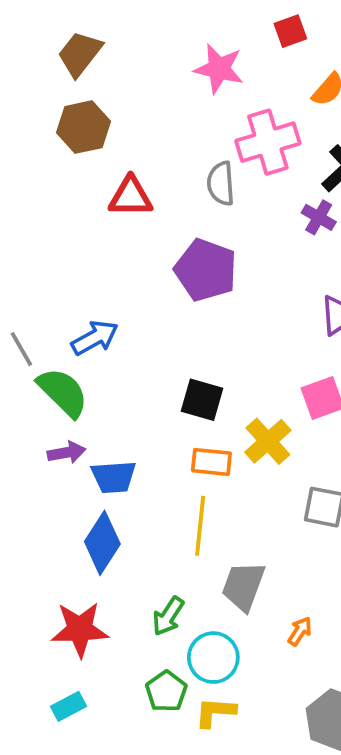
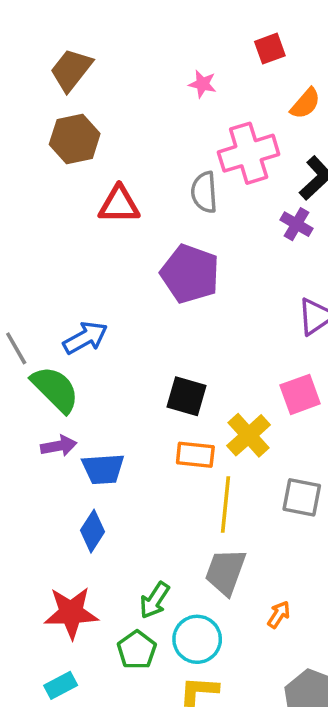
pink star: (219, 69) -> (202, 84), size x0.6
yellow line: (200, 526) -> (226, 504), moved
blue diamond: (102, 543) -> (92, 531), size x0.7
green pentagon: (166, 691) -> (137, 650), moved

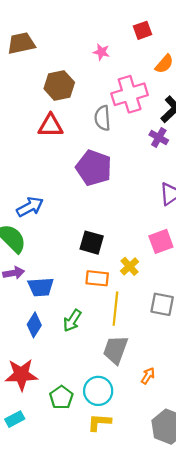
brown trapezoid: (71, 70) -> (21, 43), turned 40
brown hexagon: (75, 139) -> (59, 86), moved
yellow cross: (249, 435) -> (130, 266), size x0.7
green arrow: (155, 600) -> (72, 321), moved

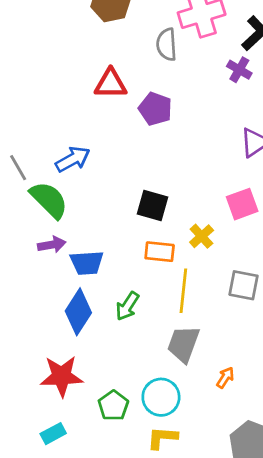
red triangle: (51, 126) -> (111, 84), moved
purple pentagon: (94, 168) -> (155, 109), size x0.7
blue diamond: (34, 325) -> (78, 312), size x1.4

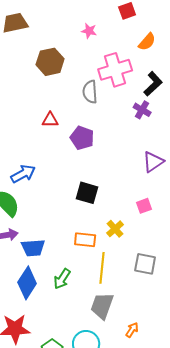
red triangle: (111, 84) -> (50, 120), size x0.7
pink square: (242, 204) -> (144, 206), size x0.7
black square: (153, 205) -> (87, 193), moved

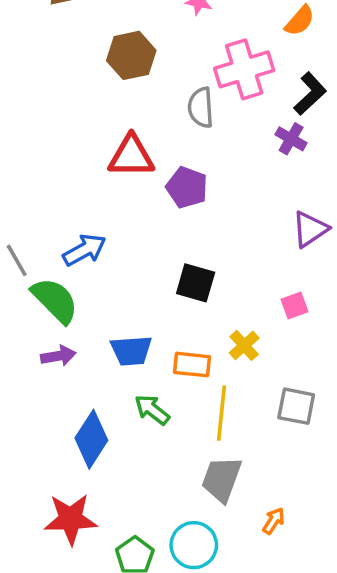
red triangle: (50, 120) -> (131, 156), size x1.6
blue trapezoid: (33, 248) -> (131, 351), moved
green arrow: (62, 279) -> (152, 410), moved, turned 95

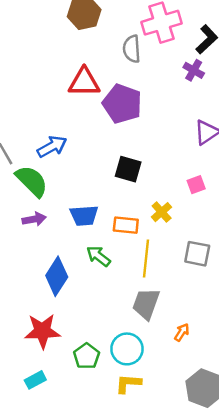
purple pentagon: (187, 187) -> (122, 104), size x1.4

